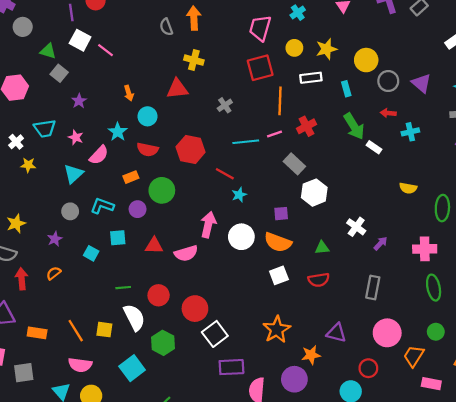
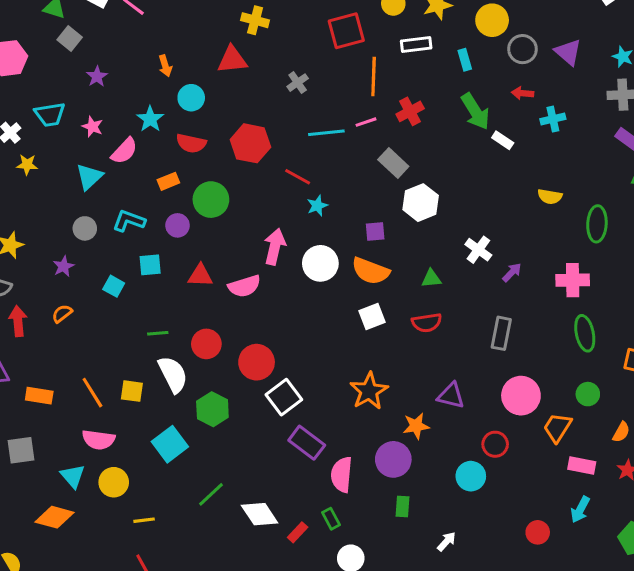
purple rectangle: (231, 367) -> (307, 443), turned 40

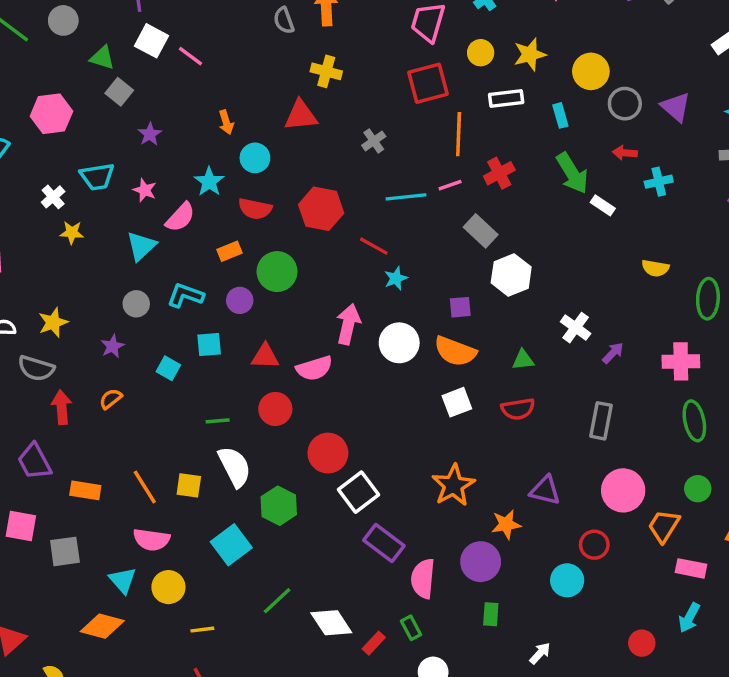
red circle: (206, 344) -> (275, 409), moved

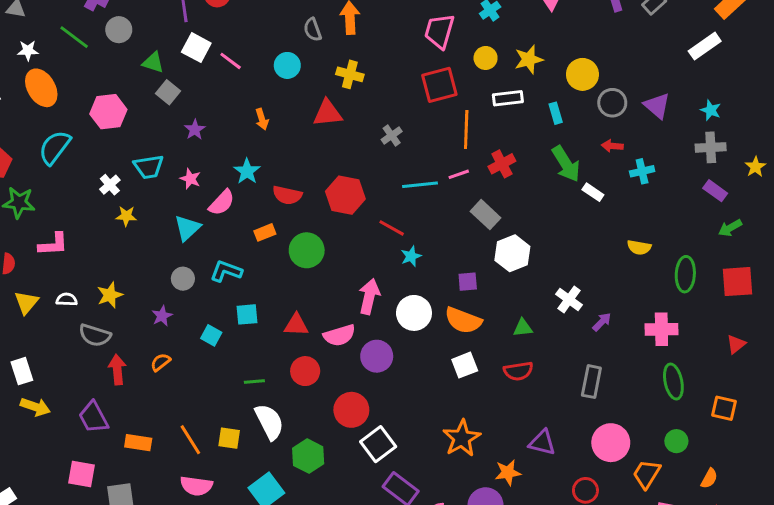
cyan circle: (255, 158) -> (287, 65), moved
purple circle: (240, 300) -> (377, 356), moved, size x1.4

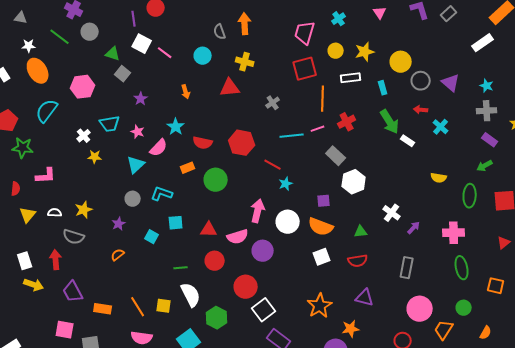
cyan cross: (642, 171) -> (441, 127), turned -35
green arrow: (730, 228) -> (485, 166), moved
red arrow: (117, 370) -> (56, 260), moved
purple triangle: (542, 443) -> (365, 298), moved

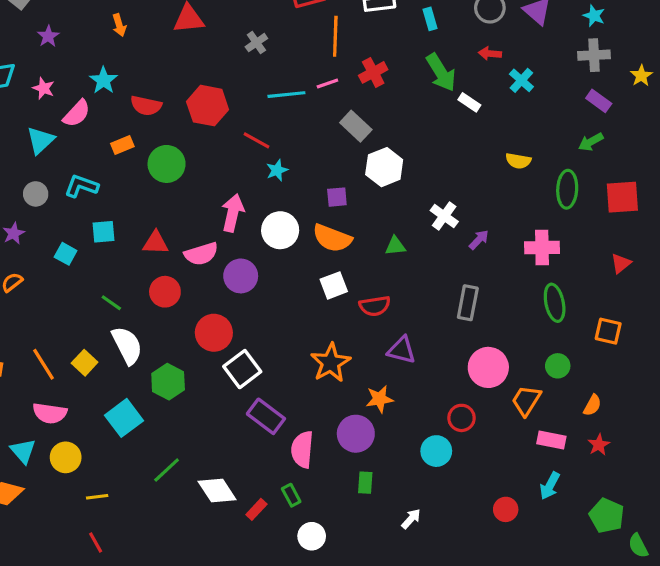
red semicircle: (358, 261) -> (375, 306), moved
green line: (181, 268) -> (111, 303), turned 40
yellow square: (164, 306) -> (85, 363), turned 35

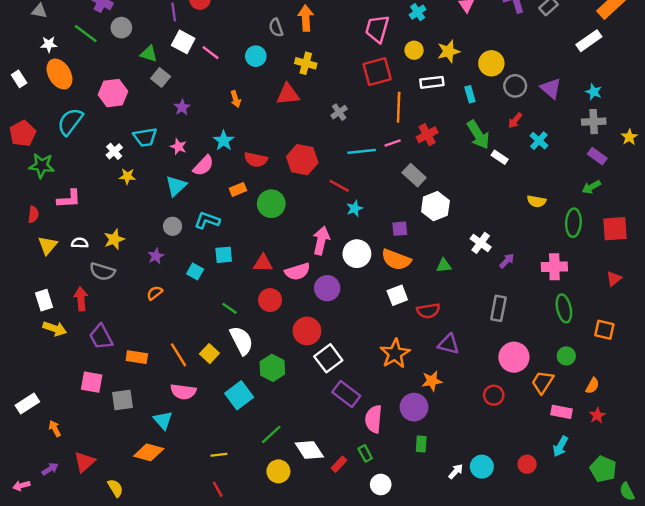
red arrow: (490, 54) -> (515, 120), turned -56
cyan circle: (436, 451) -> (482, 467), moved
yellow circle: (66, 457) -> (278, 471), moved

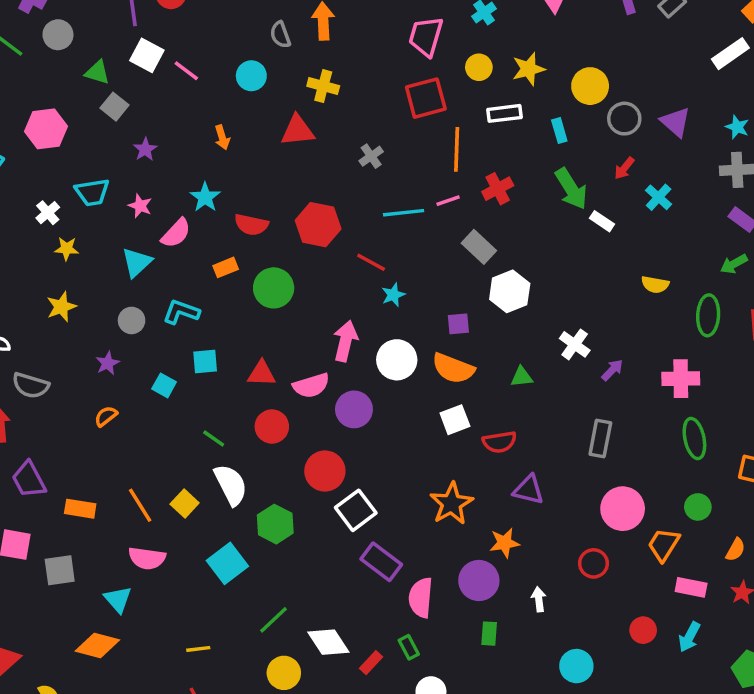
yellow star: (114, 239) -> (61, 307), moved
red circle: (527, 464) -> (643, 630), moved
white arrow: (456, 471) -> (539, 599), moved, turned -49

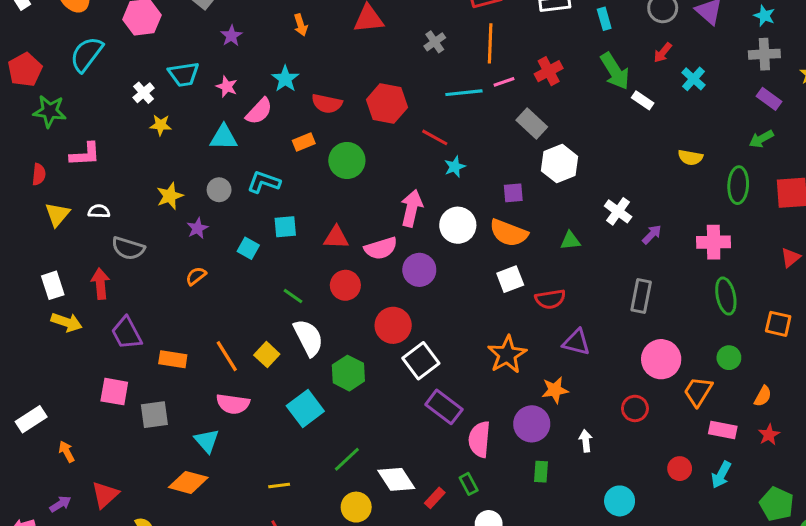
orange line: (457, 149) -> (490, 43), moved
cyan triangle: (137, 262) -> (224, 137), turned 44
yellow star: (61, 307) -> (170, 196), moved

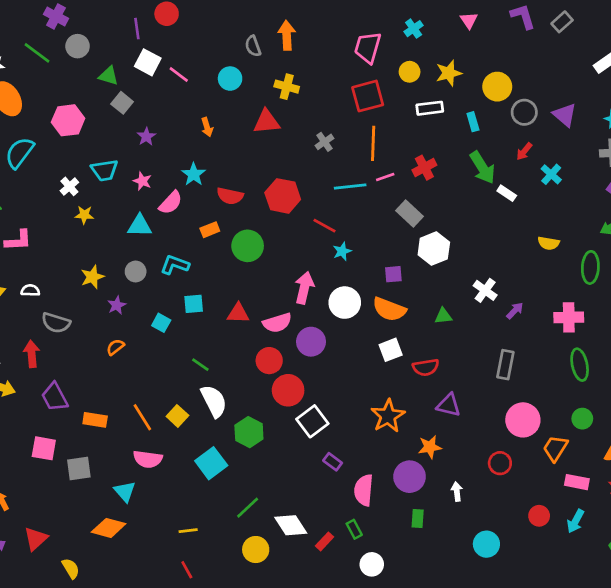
red circle: (345, 285) -> (269, 361), moved
purple rectangle: (444, 407) -> (333, 462), size x0.6

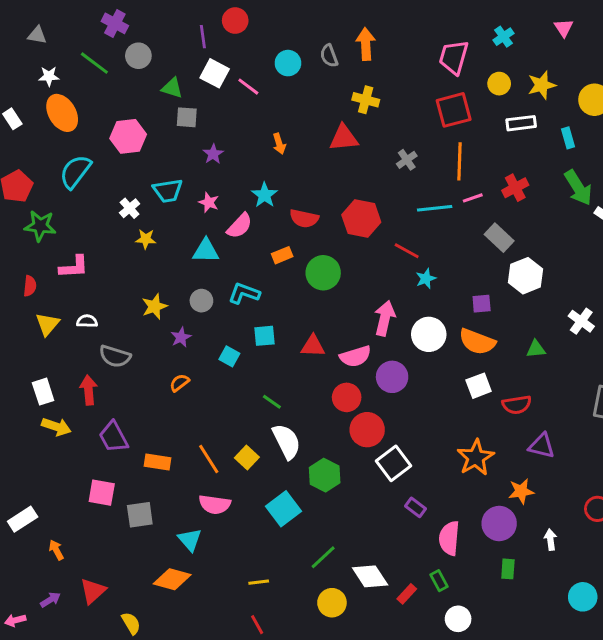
cyan circle: (230, 79) -> (288, 63), moved
gray square: (122, 103) -> (187, 117), turned -35

